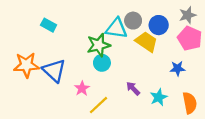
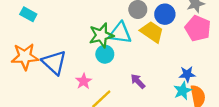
cyan rectangle: (49, 25) -> (28, 14), moved
cyan triangle: (116, 28) -> (120, 33), moved
blue star: (178, 68) -> (187, 74), moved
cyan star: (159, 97) -> (183, 91), moved

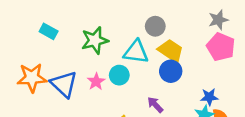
cyan rectangle: (28, 14) -> (49, 31), moved
blue circle: (165, 14) -> (171, 71), moved
green star: (101, 35) -> (95, 40), moved
pink star: (84, 81) -> (96, 82), moved

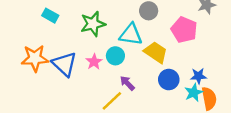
pink pentagon: (221, 47) -> (184, 30), moved
yellow trapezoid: (171, 51) -> (156, 52), moved
blue circle: (171, 71) -> (169, 80), moved
purple arrow: (155, 105) -> (127, 83), moved

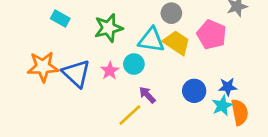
yellow trapezoid: (156, 52) -> (177, 43), moved

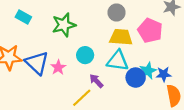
cyan triangle: (151, 40) -> (118, 61), moved
yellow trapezoid: (177, 43) -> (121, 37), turned -30
pink star: (110, 71) -> (58, 67), moved
cyan star: (222, 106) -> (148, 71), moved

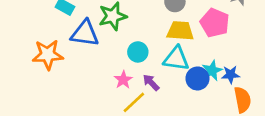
blue triangle: (37, 63) -> (85, 33), moved, turned -35
pink star: (58, 67) -> (123, 80), moved

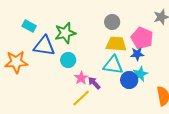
cyan circle: (138, 52) -> (68, 60), moved
blue star: (231, 74) -> (137, 54), moved
pink star: (123, 80) -> (81, 78), moved

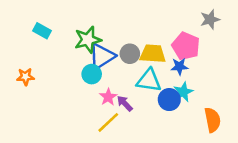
gray circle: (112, 22) -> (130, 54), moved
blue triangle: (44, 46) -> (102, 56), moved, turned -40
orange star: (16, 62) -> (25, 77), size x0.6

